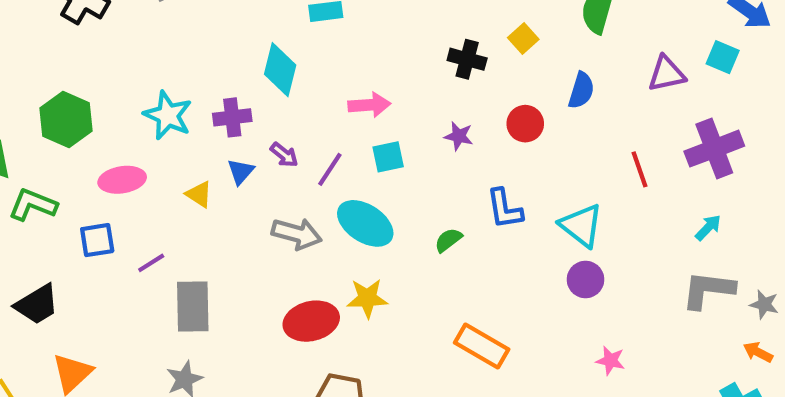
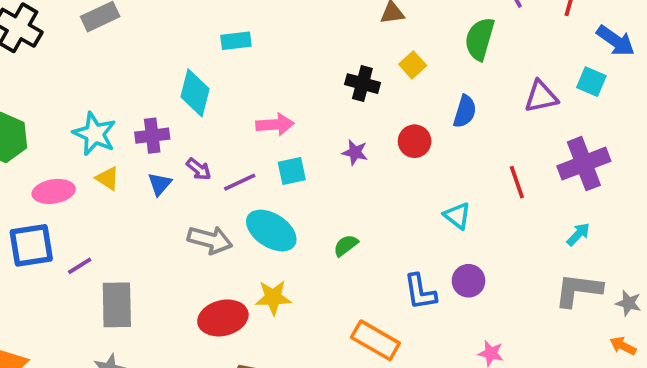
purple line: (330, 169) -> (240, 182), turned 32
yellow triangle: (199, 194) -> (108, 178), moved
blue L-shape: (504, 209) -> (420, 292), moved
cyan triangle: (581, 225) -> (457, 216), moved, size x0.7
blue square: (97, 240) -> (31, 245), size x1.4

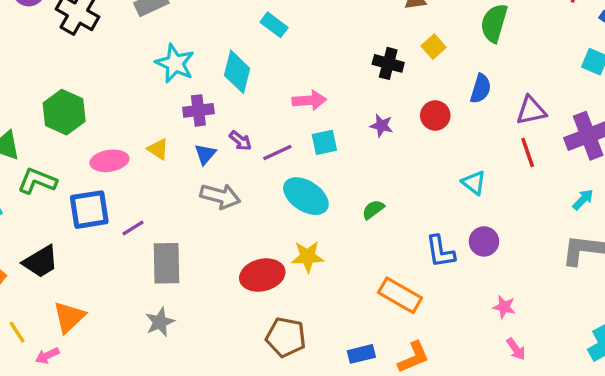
cyan rectangle: (236, 41) -> (274, 25), turned 44
purple triangle: (541, 97) -> (531, 110), moved
cyan star: (95, 134) -> (175, 63), moved
gray arrow: (210, 240) -> (220, 196), moved

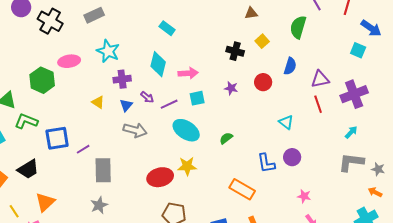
cyan diamond: (237, 72) -> (158, 64), moved
pink ellipse: (109, 161) -> (69, 61), moved

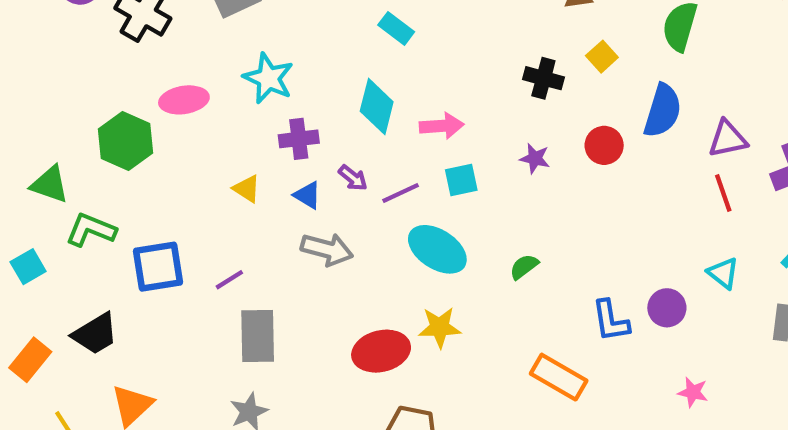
blue semicircle: (290, 66) -> (663, 111), size x1.4
blue triangle: (126, 105) -> (307, 195), turned -40
cyan triangle: (286, 122) -> (723, 273), moved
purple line: (83, 149) -> (229, 280), moved

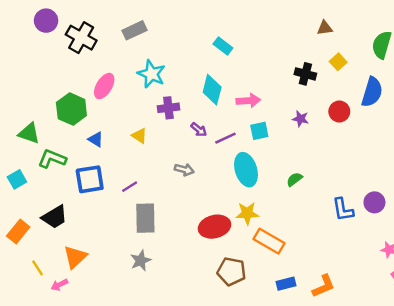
pink ellipse: (184, 100) -> (104, 86), turned -50
blue triangle: (307, 195) -> (96, 139), moved
gray arrow: (327, 249) -> (184, 170), size x0.7
cyan ellipse: (437, 249) -> (246, 170), turned 40
orange rectangle: (559, 377) -> (269, 241), moved

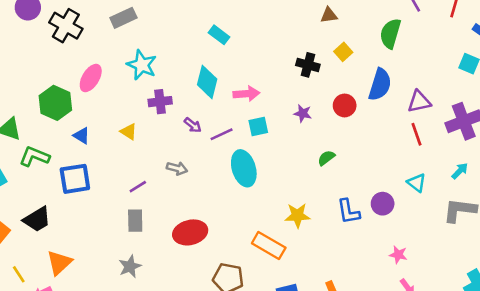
green semicircle: (294, 179) -> (326, 158), moved
purple line: (130, 187) -> (138, 187), moved
yellow star: (247, 213) -> (297, 215), moved
gray rectangle: (145, 218) -> (135, 221), size x0.7
red ellipse: (214, 227) -> (190, 232), moved

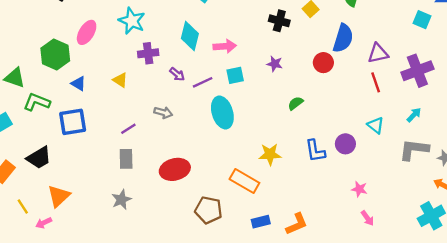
red circle: (345, 105) -> (323, 63), moved

